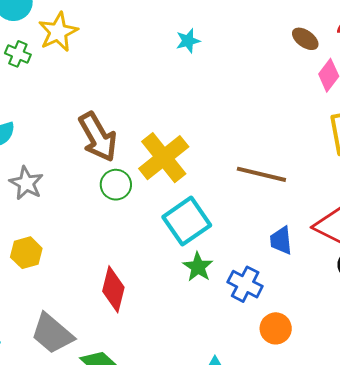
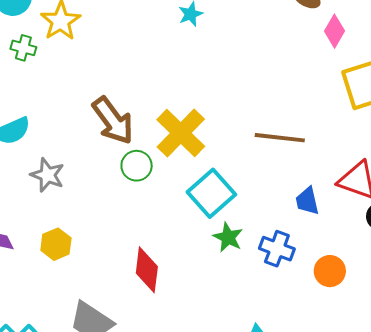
orange circle: (276, 328) -> (330, 271), moved

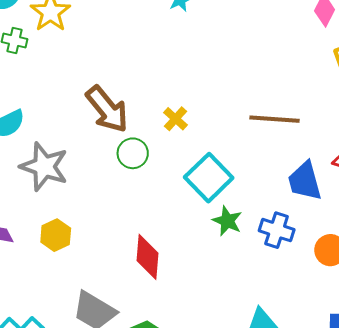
yellow cross: (181, 133) -> (175, 119), size x0.5
gray star: (47, 175) -> (44, 167), size x1.4
blue trapezoid: (307, 201) -> (305, 181), size x1.4

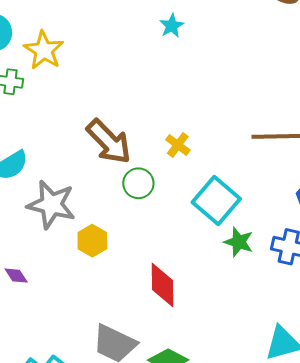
yellow hexagon: (56, 235) -> (92, 241), moved

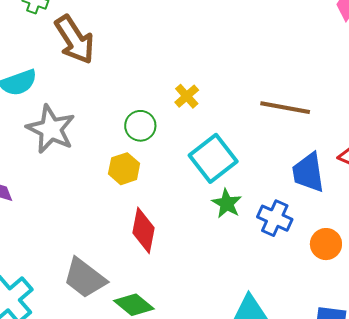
brown arrow: (109, 142) -> (75, 40), moved
yellow hexagon: (92, 241) -> (124, 169), moved

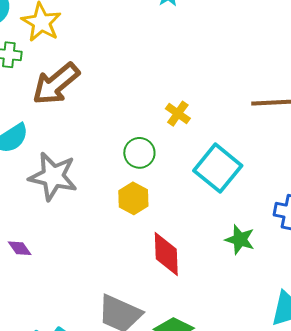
brown arrow: (75, 40) -> (56, 84), turned 96
green star: (227, 203) -> (240, 240), moved

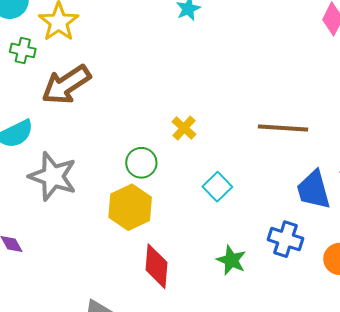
cyan square: (218, 168) -> (217, 187), size x0.6
yellow hexagon: (133, 198) -> (130, 207), size x1.4

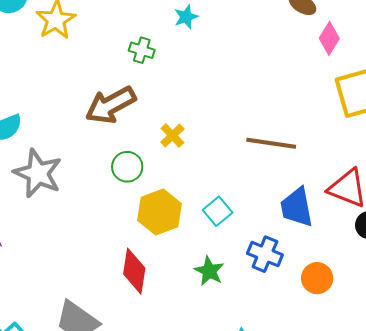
green cross: (23, 50) -> (142, 50), moved
brown arrow: (66, 85) -> (111, 105), moved
cyan square: (217, 187) -> (218, 211), moved
yellow hexagon: (130, 207) -> (159, 212), moved

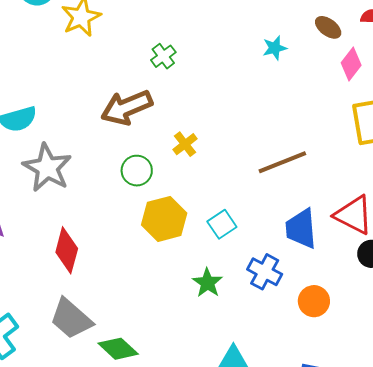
cyan star: (186, 17) -> (275, 48), moved
green cross: (142, 50) -> (163, 56), turned 30
brown line: (271, 143) -> (282, 162), turned -36
red diamond: (134, 271) -> (67, 250), moved

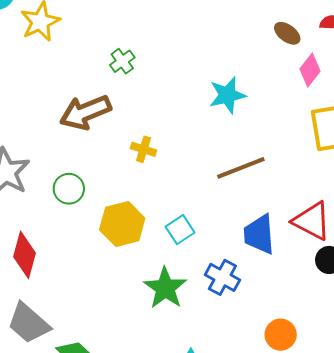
cyan star: (275, 48) -> (227, 95), moved, size x1.5
yellow cross: (185, 144) -> (143, 149), turned -35
green circle: (137, 171) -> (69, 189), moved
green star: (207, 283) -> (165, 288), size x1.4
orange circle: (314, 301) -> (281, 335), moved

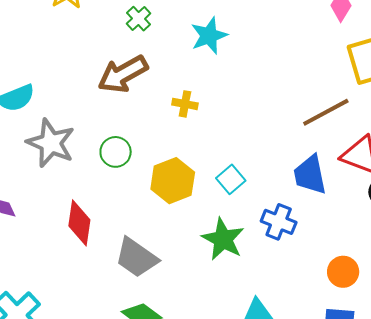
green cross: (122, 61) -> (138, 19), moved
cyan star: (227, 95) -> (209, 36), moved
brown line: (241, 168) -> (326, 112), moved
gray trapezoid: (29, 323) -> (136, 258), moved

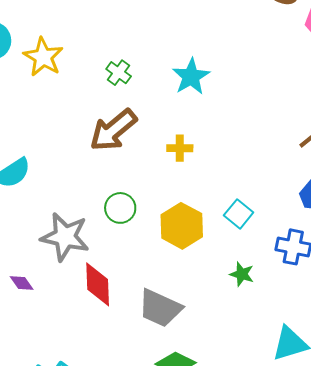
gray star: (51, 143) -> (65, 237), moved
green star: (223, 239) -> (242, 274), size x0.6

